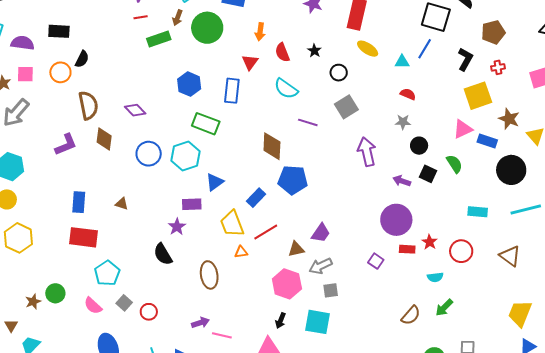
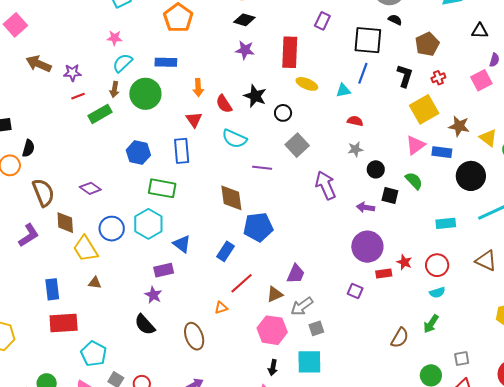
black star: (314, 51) -> (255, 96), size x1.6
blue triangle: (215, 182) -> (182, 244), turned -36
yellow trapezoid: (232, 224) -> (85, 249), moved
cyan semicircle: (435, 277) -> (437, 292), moved

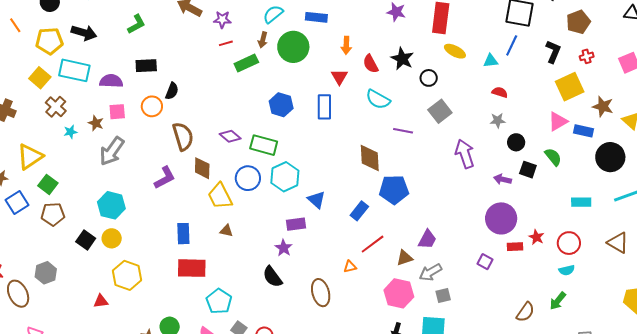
green rectangle: (162, 188) -> (264, 145), moved

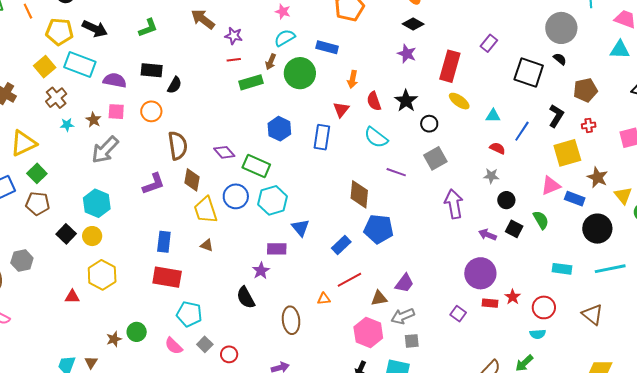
blue line: (512, 45) -> (522, 131), moved
black semicircle: (172, 91) -> (175, 85), moved
cyan pentagon: (219, 301) -> (189, 314), turned -30

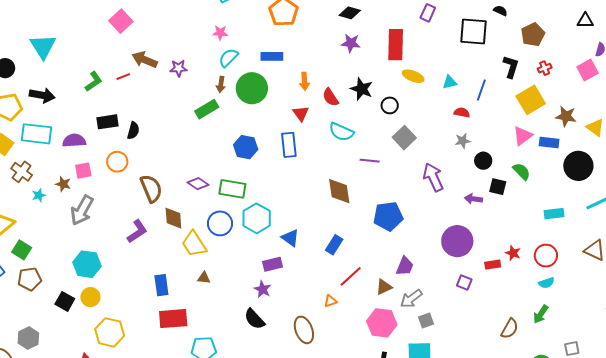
red line: (234, 60) -> (123, 77), moved
blue pentagon: (379, 229) -> (388, 216), moved
purple circle: (480, 273) -> (457, 241), moved

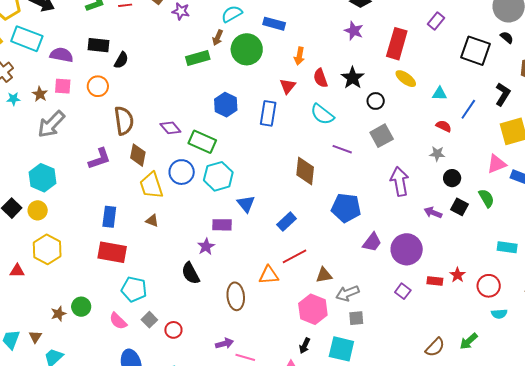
purple trapezoid: (405, 266) -> (372, 242), moved
cyan semicircle: (546, 283) -> (499, 314), moved
orange triangle: (330, 301) -> (269, 275), size x1.5

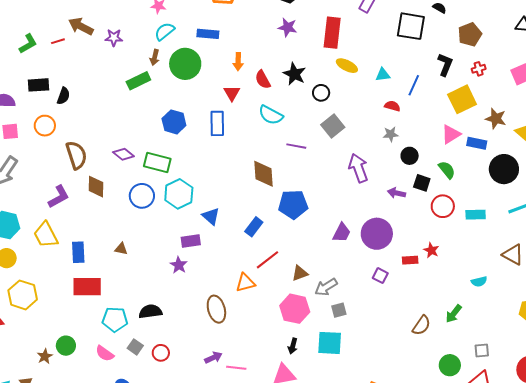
yellow trapezoid: (151, 185) -> (46, 235), moved
blue pentagon: (346, 208) -> (293, 204), moved
black semicircle: (191, 273) -> (150, 312), moved, turned 120
red circle: (489, 286) -> (443, 206), moved

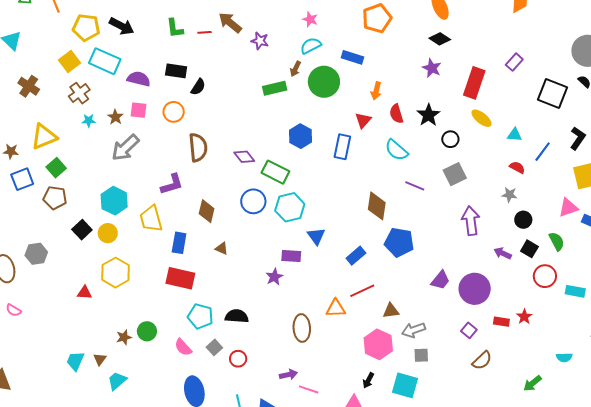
green L-shape: (28, 44) -> (175, 28), turned 100
brown diamond: (96, 187) -> (207, 211), moved
brown semicircle: (421, 325) -> (482, 360), moved

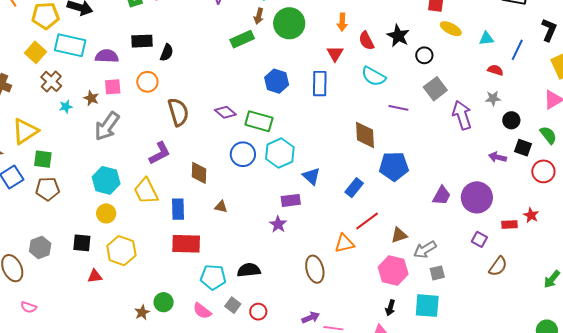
green square: (56, 168) -> (43, 159), turned -30
purple arrow: (471, 221) -> (462, 115), moved
black square: (82, 230) -> (82, 243), moved, turned -30

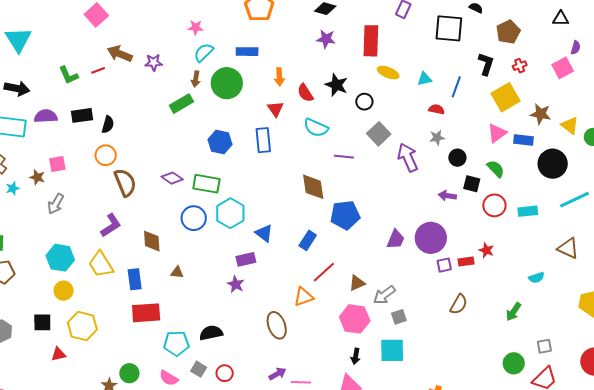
purple semicircle: (107, 56) -> (46, 116), moved
orange circle: (147, 82) -> (106, 155), moved
gray arrow: (107, 126) -> (56, 204), size x0.7
purple square: (479, 239) -> (444, 265), moved, turned -35

